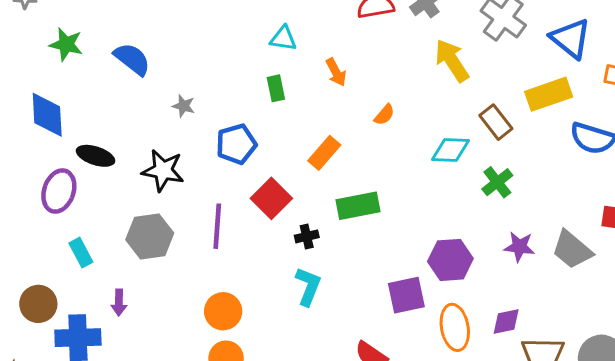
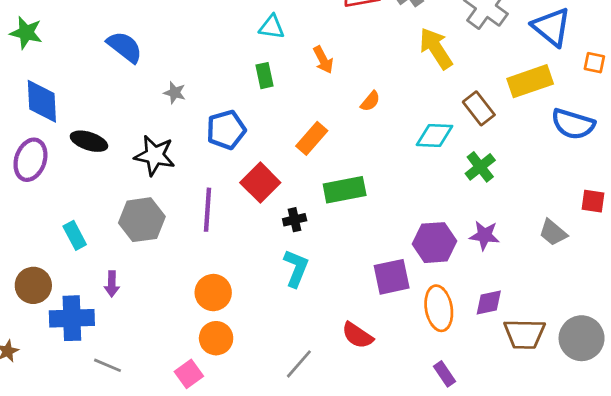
green star: (66, 44) -> (26, 33), moved
purple ellipse: (59, 191) -> (30, 160), moved
purple star: (519, 247) -> (484, 235), moved
gray trapezoid: (572, 250) -> (553, 233), size x0.7

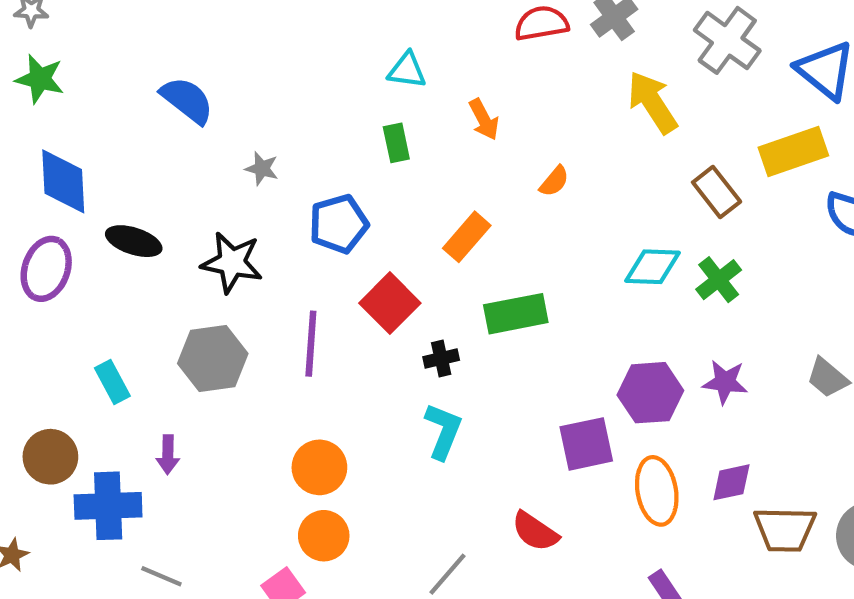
cyan diamond: (434, 135) -> (652, 267), moved

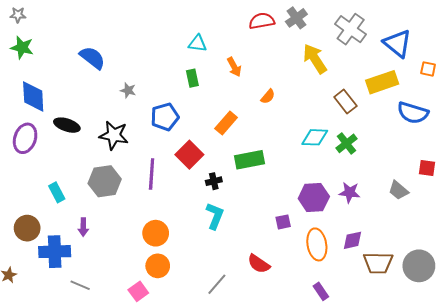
purple square: (586, 444) -> (283, 222), size x0.6

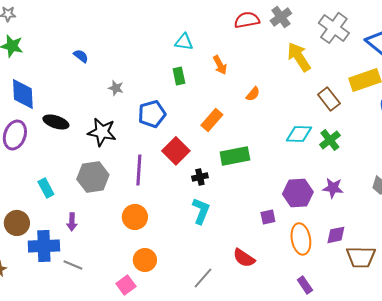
blue semicircle: (92, 58) -> (81, 56), size x0.6
orange circle: (156, 233) -> (135, 217), moved
gray line: (80, 285) -> (73, 265), moved

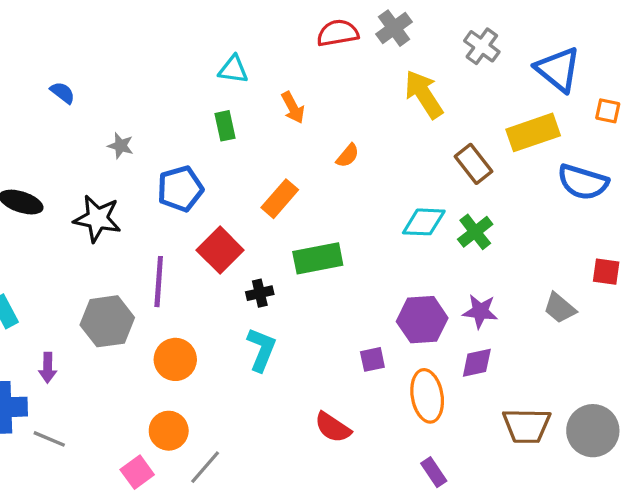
gray cross: (334, 28) -> (482, 46), size x0.7
gray hexagon: (93, 177) -> (107, 321), moved
orange circle: (135, 217) -> (175, 359), moved
purple diamond: (336, 235) -> (477, 363), moved
gray line: (203, 278) -> (205, 467), moved

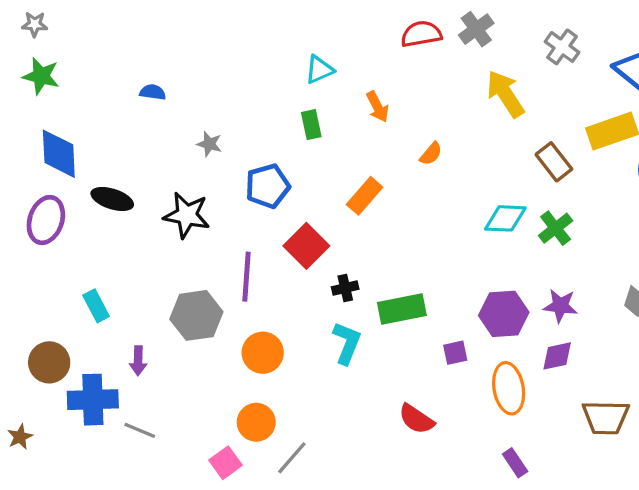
cyan triangle: (233, 69) -> (319, 70), turned -32
blue semicircle: (63, 93) -> (153, 92), turned -30
green rectangle: (318, 258) -> (402, 309), moved

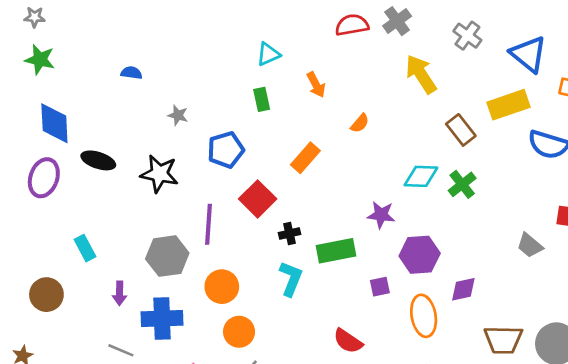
purple star: (560, 306) -> (381, 215), moved
blue cross: (93, 400) -> (162, 318), moved
orange circle: (256, 422) -> (239, 332), moved

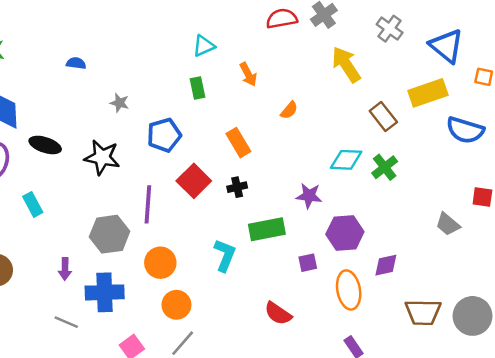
orange rectangle: (305, 158) -> (238, 143), turned -72
black cross: (289, 233) -> (237, 187), moved
cyan rectangle: (85, 248) -> (33, 204), moved

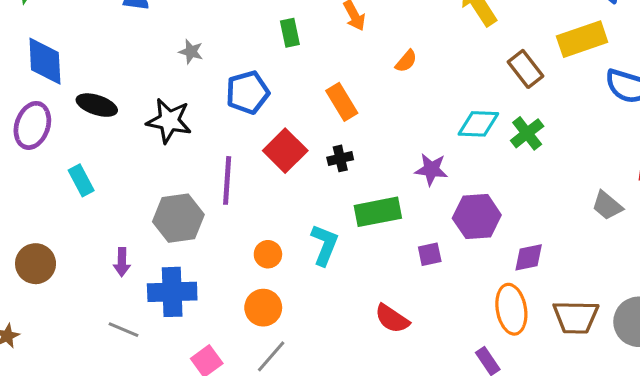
orange circle: (160, 263) -> (268, 254), moved, size x0.7
orange ellipse: (349, 290) -> (511, 309), moved

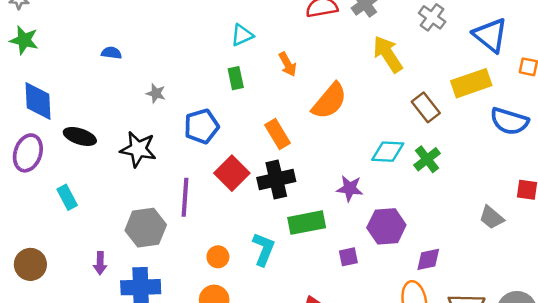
orange semicircle: (406, 61) -> (329, 101), size x2.0
black cross: (340, 158) -> (276, 180), size x1.8

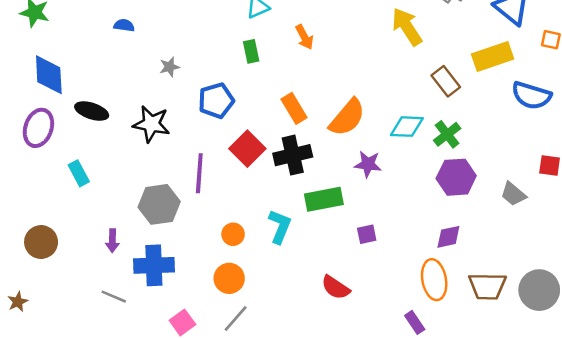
gray star: (156, 93) -> (169, 67), turned -30
orange semicircle: (329, 101) -> (347, 117), moved
purple hexagon: (386, 226) -> (456, 177), moved

